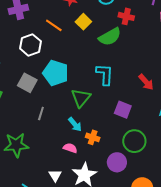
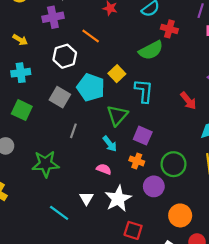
yellow square: (83, 22) -> (117, 74), moved
purple square: (123, 110) -> (143, 136), moved
orange cross: (93, 137) -> (137, 161), moved

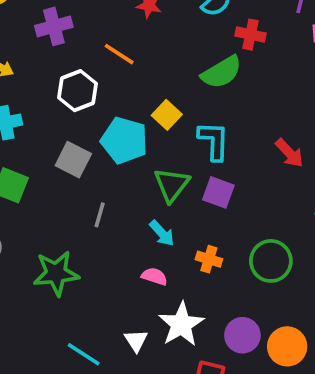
purple square: (143, 136) -> (218, 192), moved
purple circle: (154, 186) -> (242, 335), moved
white triangle: (86, 198) -> (136, 341), moved

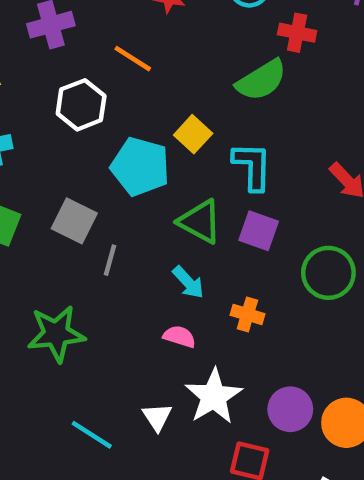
gray square: (73, 160) -> (74, 221), moved
green triangle: (172, 185) -> (200, 222), turned -39
green circle: (271, 261) -> (328, 273), moved

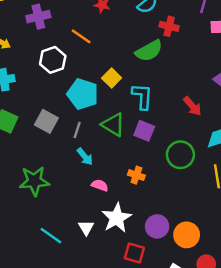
gray line: (110, 260) -> (77, 130), moved
cyan arrow: (188, 282) -> (85, 157), moved

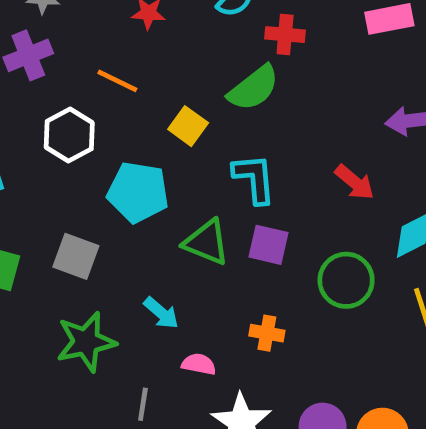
yellow square: (112, 78) -> (188, 126), moved
gray line: (77, 130) -> (143, 404), moved
green star: (34, 181) -> (86, 342), moved

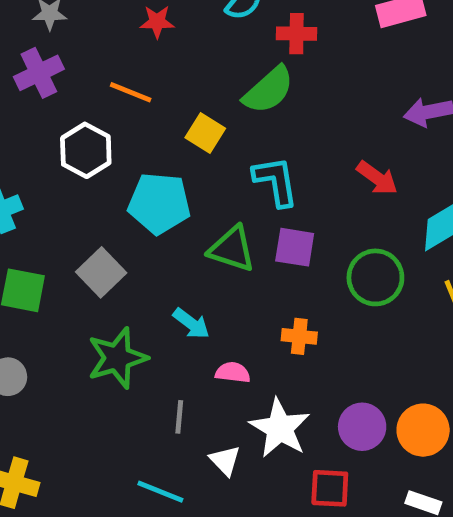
gray square: (76, 256) -> (101, 272), turned 30

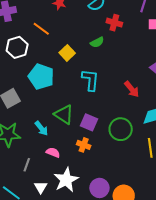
green semicircle: (269, 90) -> (97, 42), size x0.6
purple square: (295, 247) -> (89, 122), moved
green triangle: (232, 249) -> (64, 114), moved

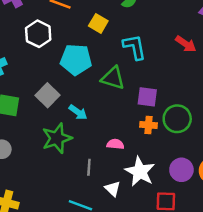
green triangle: (64, 114) -> (113, 78), moved
cyan arrow: (41, 128) -> (78, 112), moved
green circle: (121, 129) -> (177, 119), moved

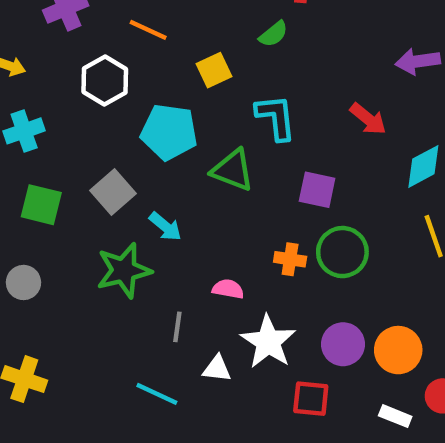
yellow square: (98, 23) -> (214, 70), turned 30
purple square: (147, 97) -> (317, 190), moved
white triangle: (113, 189) -> (217, 369), turned -42

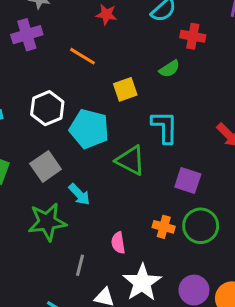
white hexagon: (105, 80) -> (47, 108), moved
pink semicircle: (228, 289) -> (118, 243), turned -115

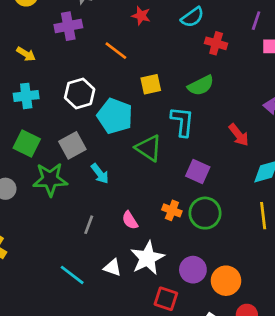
green semicircle: (169, 69) -> (201, 85), moved, size x1.4
green star: (47, 222) -> (50, 179), moved
pink semicircle: (118, 243) -> (130, 220), turned -30
gray line: (80, 265) -> (89, 225), moved

